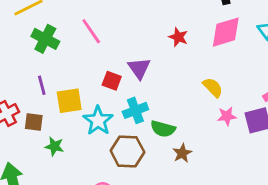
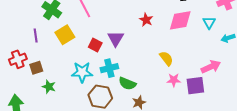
purple line: (42, 85) -> (36, 36), moved
yellow square: (69, 101) -> (65, 35), moved, turned -30
cyan star: (98, 121) -> (82, 72), turned 30
brown square: (34, 122) -> (36, 68), turned -32

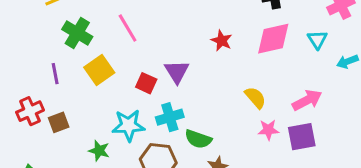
pink arrow: (211, 67) -> (307, 100), moved
green star: (49, 87) -> (99, 151), moved

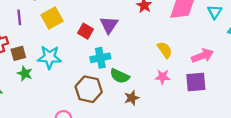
cyan star: (129, 125) -> (49, 57), moved
pink star: (268, 130) -> (163, 77), moved
green star: (99, 151) -> (25, 73), moved

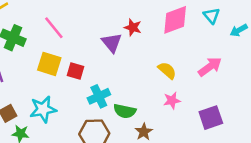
yellow square: (52, 18) -> (49, 64), moved, turned -30
purple triangle: (109, 25) -> (112, 43), moved
purple square: (196, 82) -> (211, 118), moved

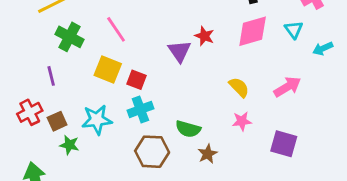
cyan cross: (99, 96) -> (140, 109), moved
purple square: (211, 118) -> (284, 144), turned 30

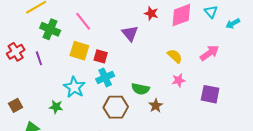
red star: (204, 36) -> (151, 13), moved
red cross: (30, 112) -> (16, 52), moved
cyan star: (97, 120) -> (74, 87), turned -30
brown square: (57, 121) -> (16, 105), moved

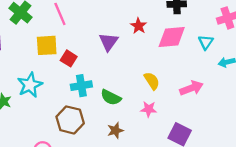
yellow square: (79, 51) -> (47, 45), turned -36
cyan cross: (105, 77) -> (81, 86), moved
green semicircle: (140, 89) -> (111, 97), moved

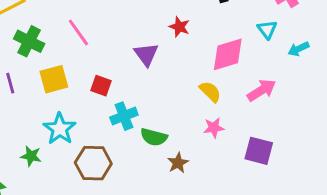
pink diamond: (172, 37) -> (228, 54), moved
yellow square: (47, 45) -> (54, 79), moved
green semicircle: (111, 97) -> (154, 137), moved
brown hexagon: (70, 120) -> (93, 163), moved

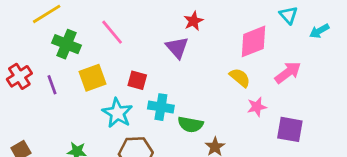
red star: (179, 27) -> (193, 21), moved, turned 30
cyan cross: (124, 116) -> (161, 107), turned 35
pink star: (214, 128) -> (257, 107), moved
cyan star: (60, 129) -> (117, 113), moved

